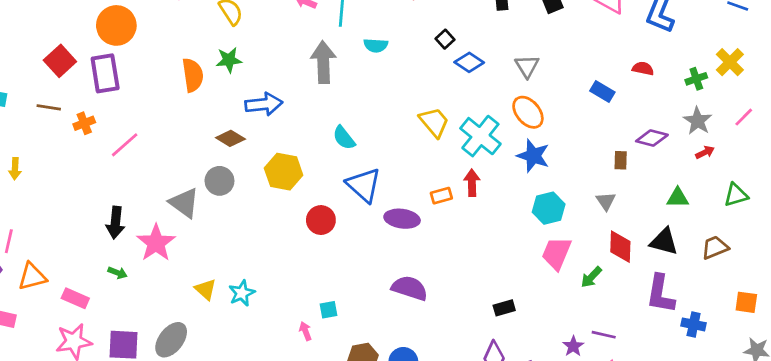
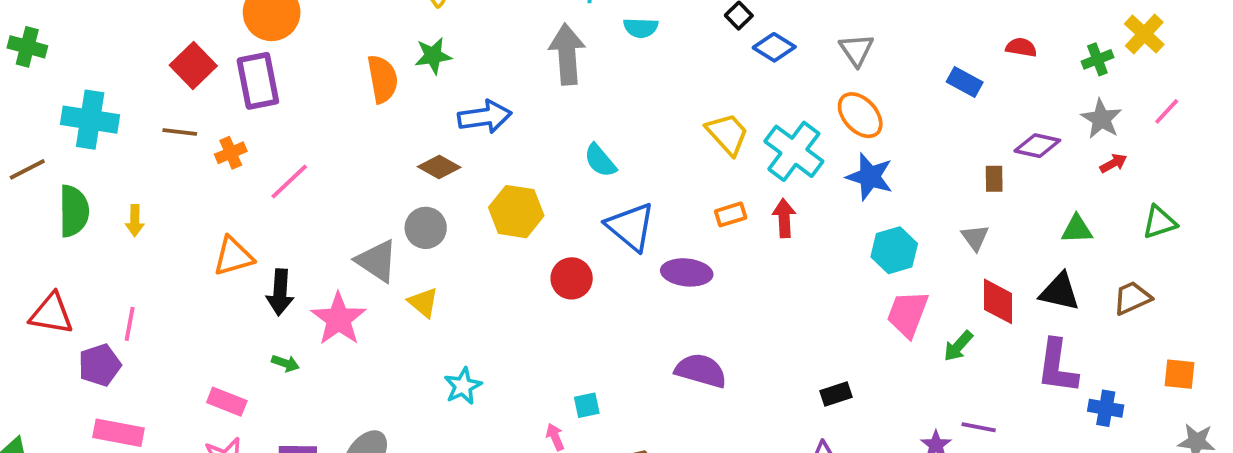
orange rectangle: (441, 196) -> (731, 214), moved
orange triangle: (32, 276) -> (233, 256), moved
yellow triangle: (206, 289) -> (423, 302), moved

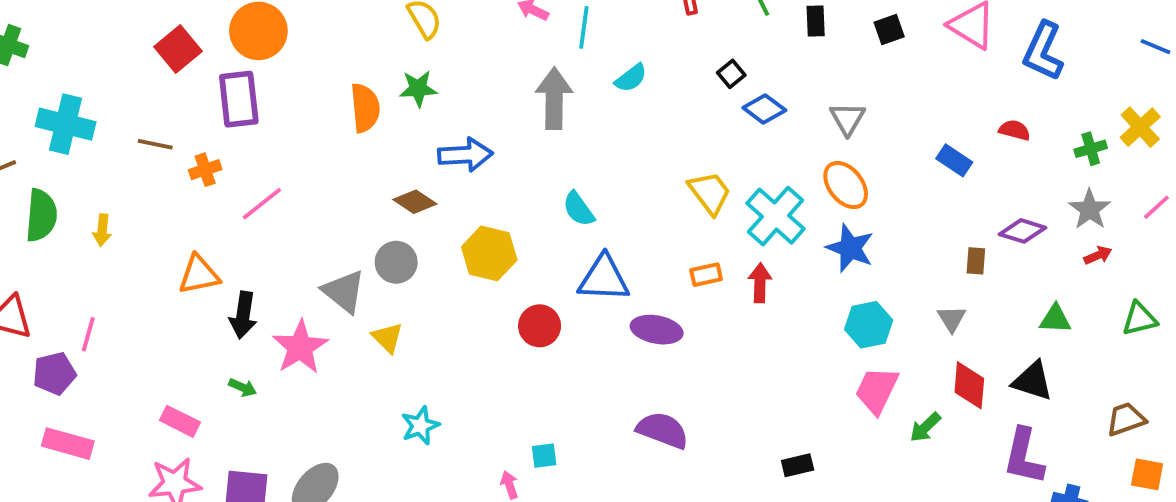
cyan semicircle: (641, 28) -> (631, 78), turned -44
red square: (193, 65) -> (178, 49), moved
blue triangle: (631, 227) -> (604, 278), turned -42
brown trapezoid: (1132, 298) -> (1126, 419), moved

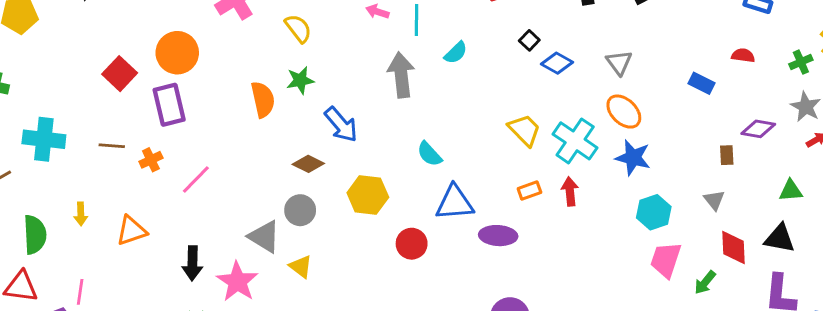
blue arrow: (465, 155) -> (341, 125), turned 60
green semicircle: (41, 215) -> (35, 235), moved
orange triangle: (199, 275) -> (131, 231), moved

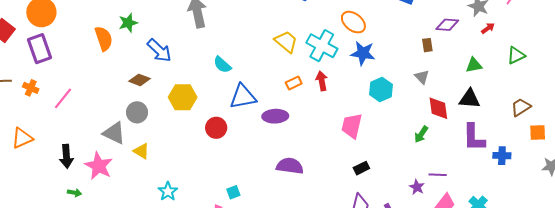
orange cross: (151, 160) -> (31, 88), turned -35
pink trapezoid: (666, 260) -> (352, 126), moved

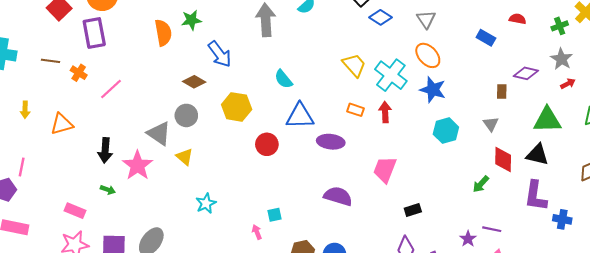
green triangle: (474, 65) -> (547, 120), size x1.6
orange rectangle: (294, 83) -> (355, 110), turned 35
pink trapezoid: (352, 126) -> (385, 169), moved

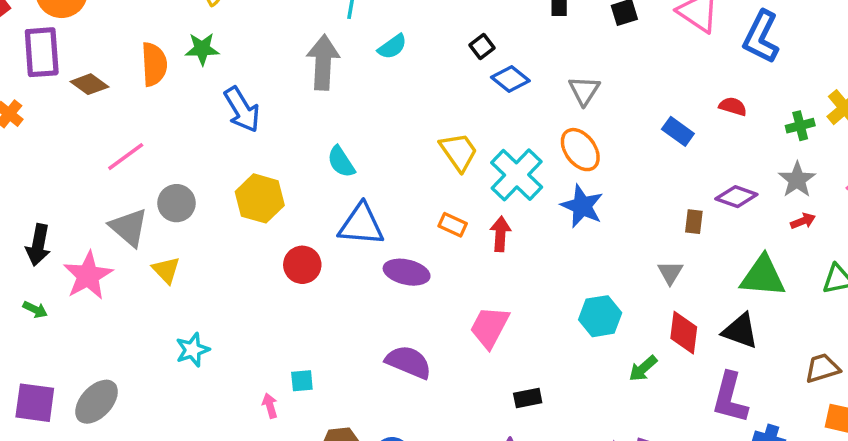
brown diamond: (194, 82) -> (89, 84), moved
pink line: (111, 89) -> (126, 157), moved
cyan hexagon: (446, 131) -> (600, 316), moved

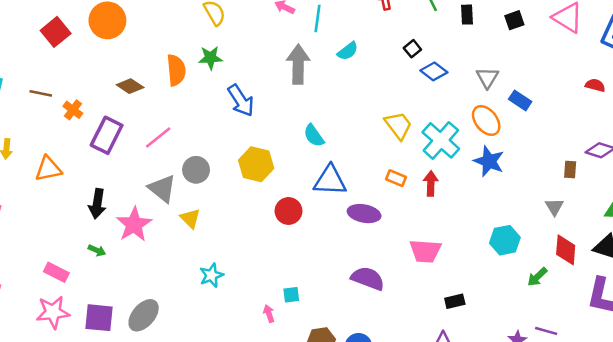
purple rectangle: (42, 52) -> (107, 135), moved, turned 33
blue rectangle: (678, 131) -> (520, 100), moved
pink trapezoid: (489, 327) -> (425, 251), turned -112

